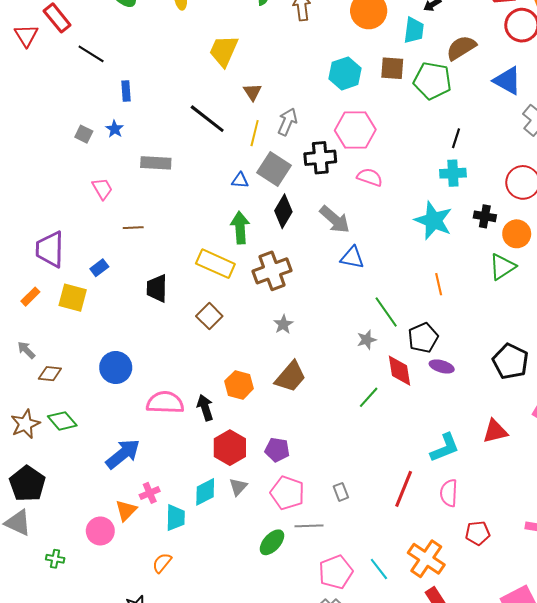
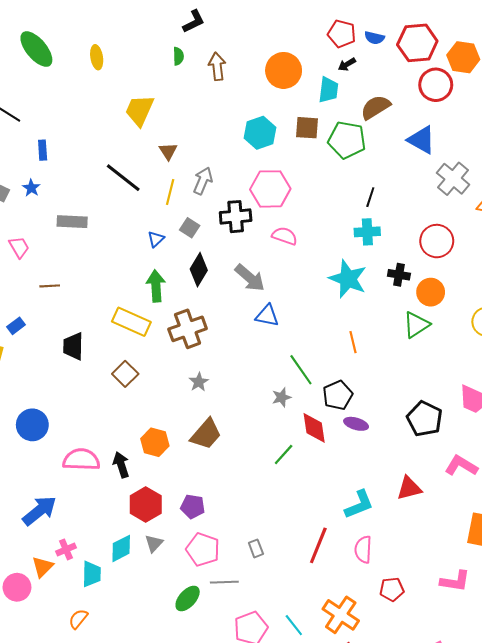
gray square: (274, 169) -> (190, 228), size x0.6
blue triangle: (240, 180) -> (156, 239), turned -48

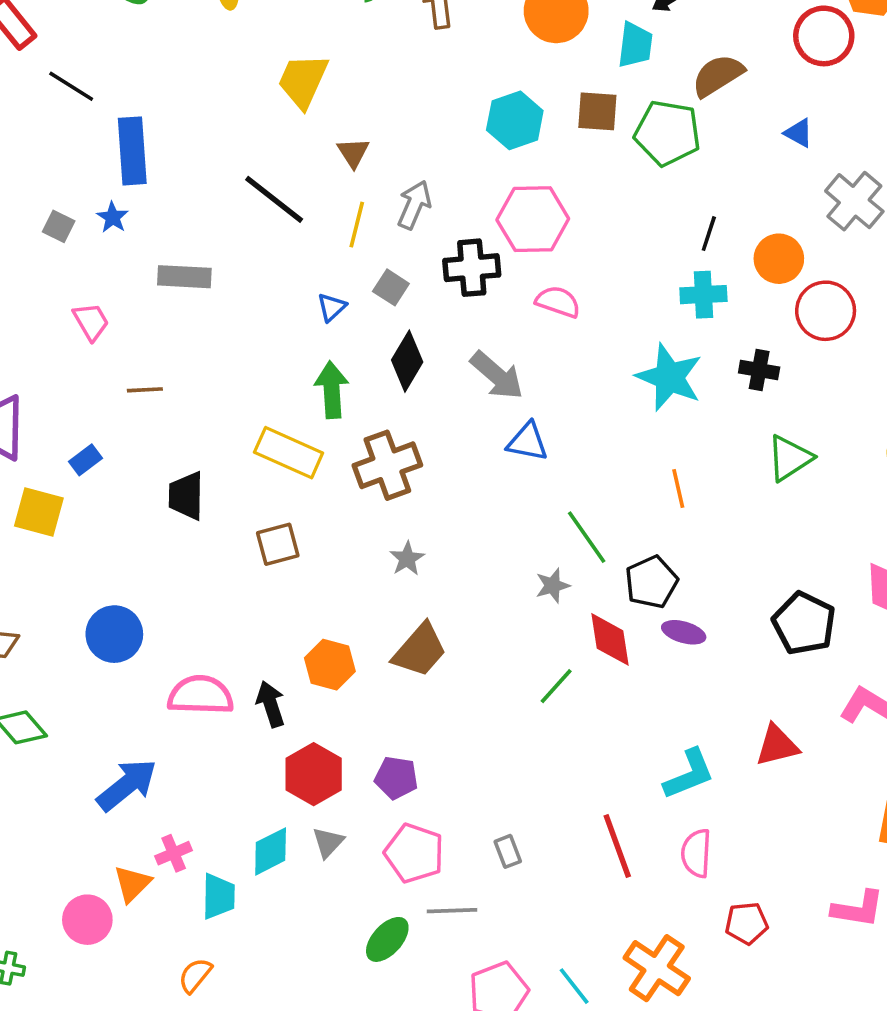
blue triangle: (421, 140) -> (799, 133), size x0.6
blue rectangle: (43, 150) -> (132, 151), size x1.8
orange circle: (431, 292) -> (779, 259), moved
brown square: (125, 374) -> (278, 544), turned 30
red line: (318, 545) -> (617, 846), turned -42

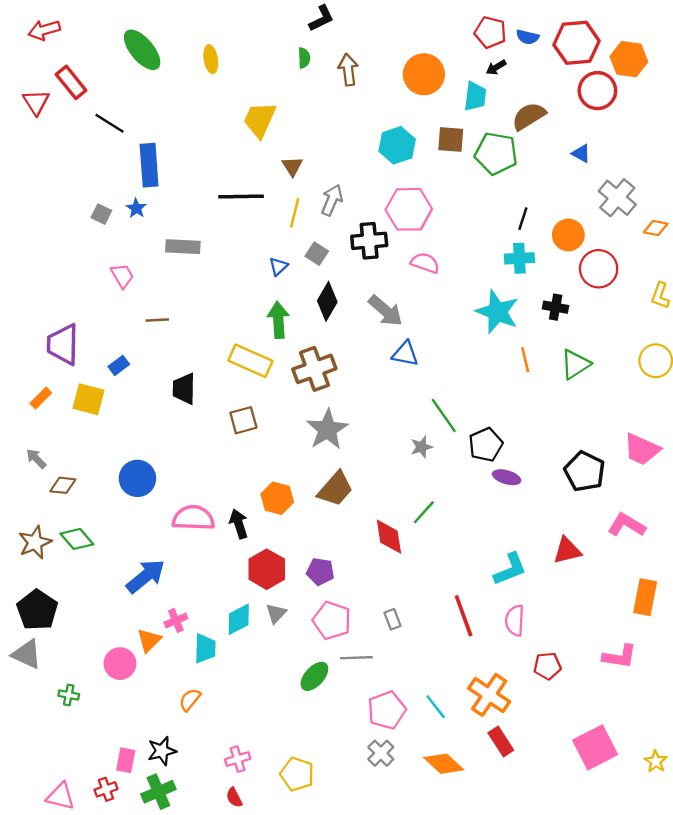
black line: (274, 199) -> (241, 197), turned -39
orange line: (678, 489) -> (525, 360), moved
gray star: (407, 559) -> (327, 429), size x1.8
red diamond: (610, 639) -> (389, 537), moved

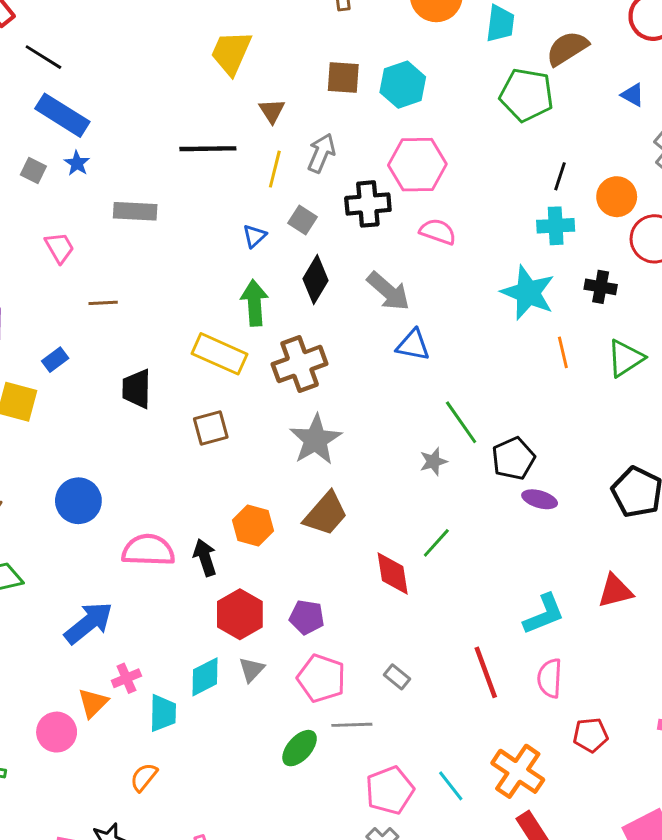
brown square: (451, 139) -> (343, 77), moved
blue rectangle: (149, 165) -> (62, 115), moved, turned -54
gray rectangle: (392, 619) -> (397, 677), turned -30

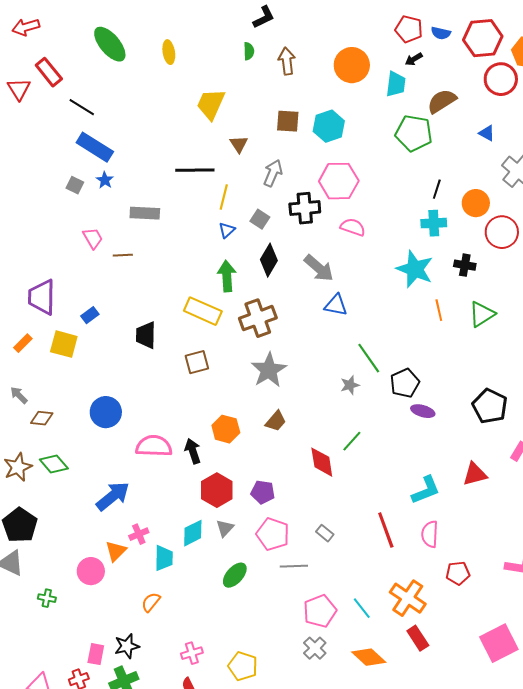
yellow line: (275, 169) -> (224, 197), moved
brown line: (103, 303) -> (123, 255), moved
brown trapezoid: (326, 514) -> (276, 421), size x0.7
green ellipse: (300, 748) -> (235, 575), moved

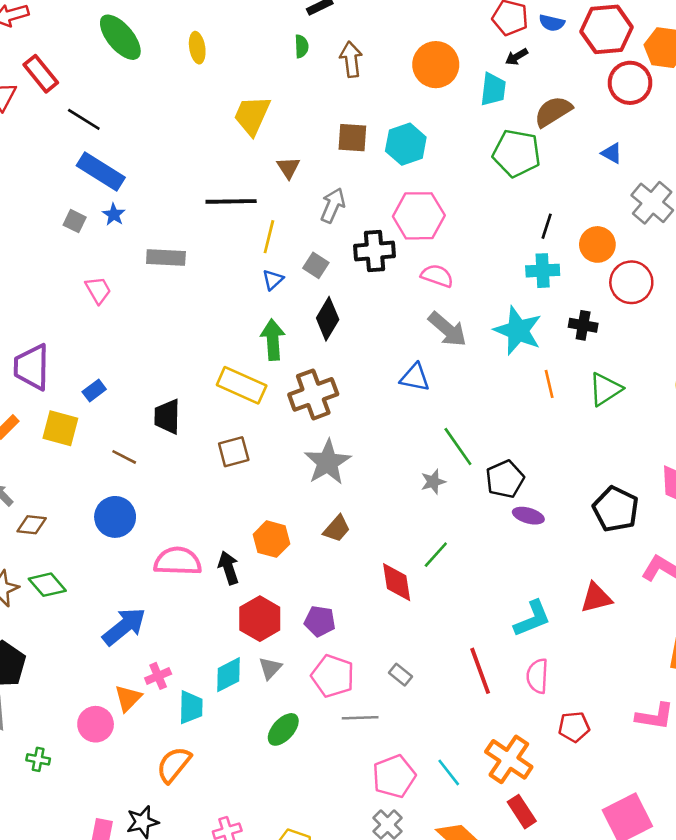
brown line: (123, 255) -> (124, 457), moved, turned 30
gray arrow: (319, 268) -> (448, 329), moved
orange semicircle: (151, 602) -> (174, 765), size x1.4

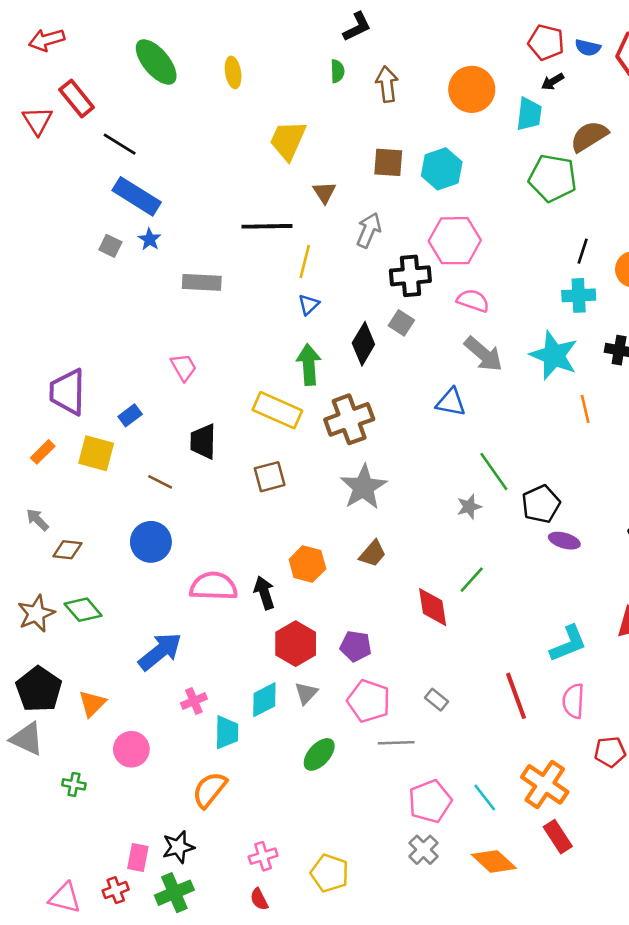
gray square: (316, 265) -> (401, 323), moved
pink trapezoid: (98, 290) -> (184, 367), moved
orange triangle: (128, 698) -> (92, 704), moved

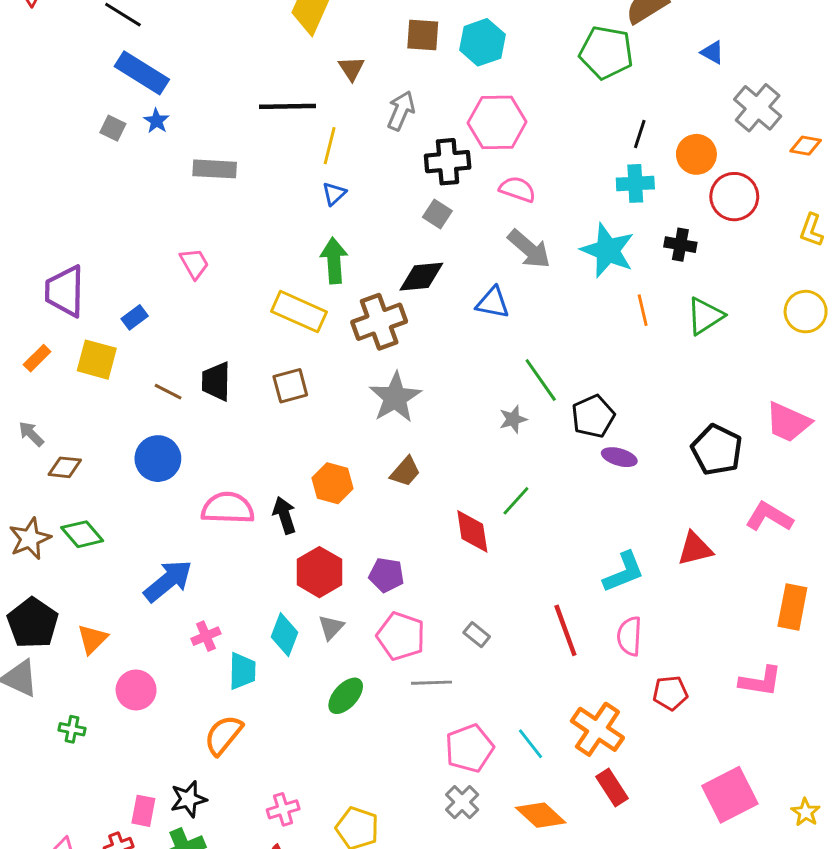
black diamond: (363, 344) -> (421, 277), moved, turned 54
black trapezoid: (203, 441) -> (216, 381), moved
cyan diamond: (264, 700) -> (285, 635), turned -42

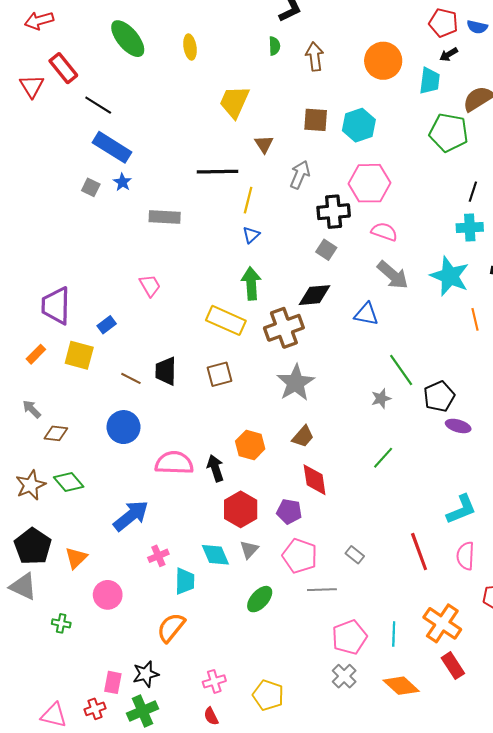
red diamond: (472, 531) -> (315, 480), moved
cyan diamond: (285, 635) -> (215, 555), turned -44
cyan line: (531, 744) -> (394, 634), turned 40

